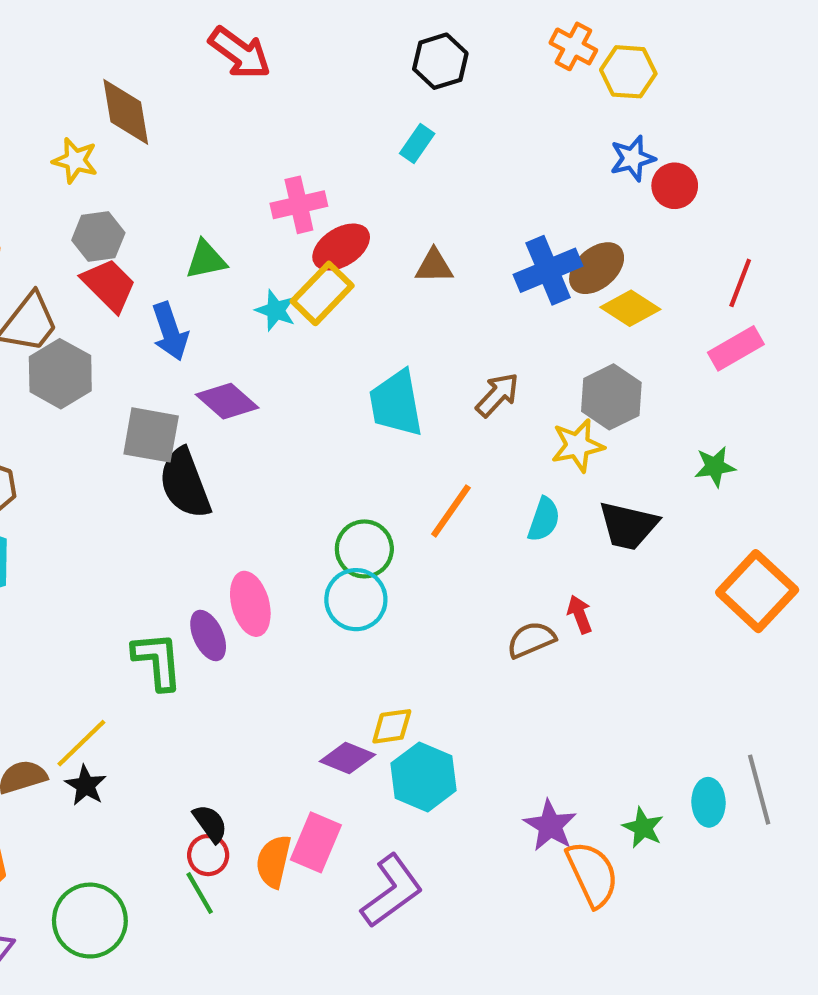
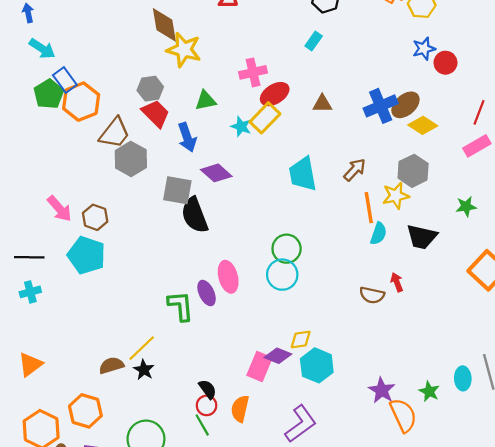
yellow star: (75, 160) -> (184, 50), moved, size x1.5
orange line: (451, 511) -> (369, 208), moved, turned -44
brown semicircle: (531, 640) -> (372, 295), turned -145
pink rectangle: (316, 842) -> (260, 367), moved

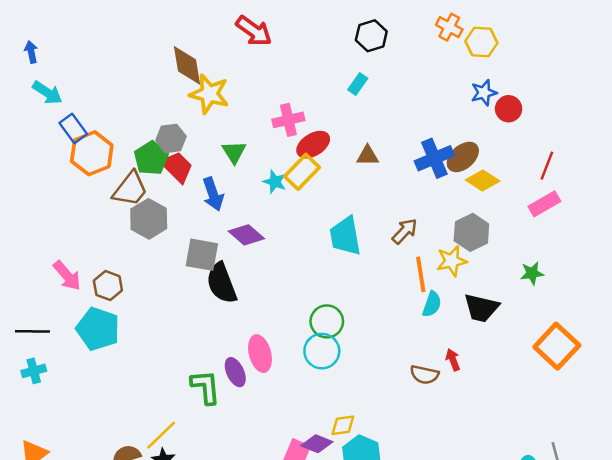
green pentagon: (49, 94) -> (151, 158), moved
green triangle: (205, 101) -> (234, 152), turned -50

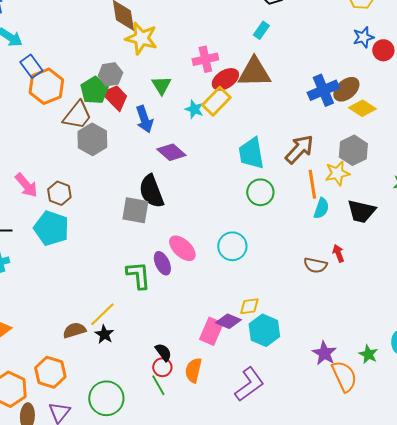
brown triangle: (368, 156) -> (254, 72), moved, size x1.8
brown arrow: (405, 231) -> (299, 149), size x1.4
gray square: (202, 255) -> (135, 210), moved
green circle: (327, 321) -> (260, 192), moved
pink ellipse: (260, 354) -> (182, 248), turned -32

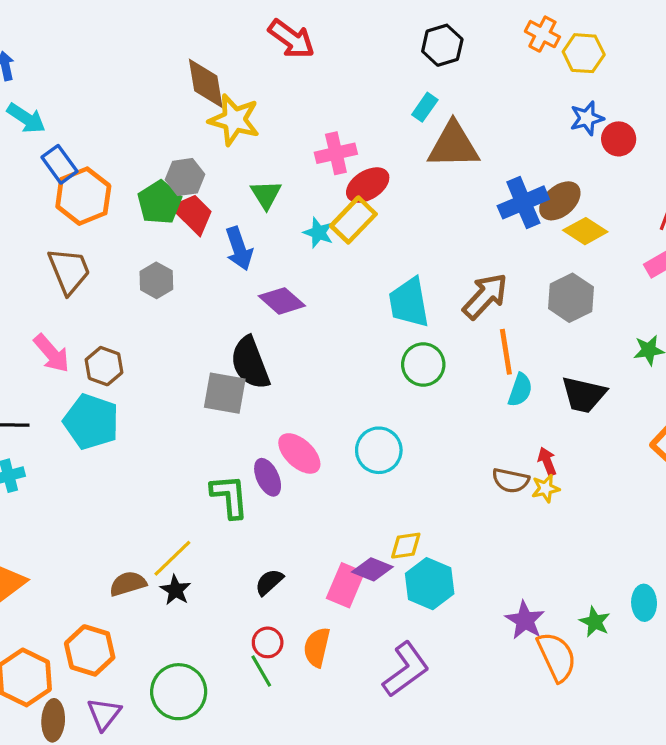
brown triangle: (254, 72) -> (453, 145), moved
brown trapezoid: (77, 115) -> (69, 271), moved, turned -60
gray hexagon: (92, 139) -> (156, 280), size x0.7
yellow star: (337, 173) -> (546, 488), moved, size x0.7
black semicircle: (163, 352) -> (269, 582), moved, turned -96

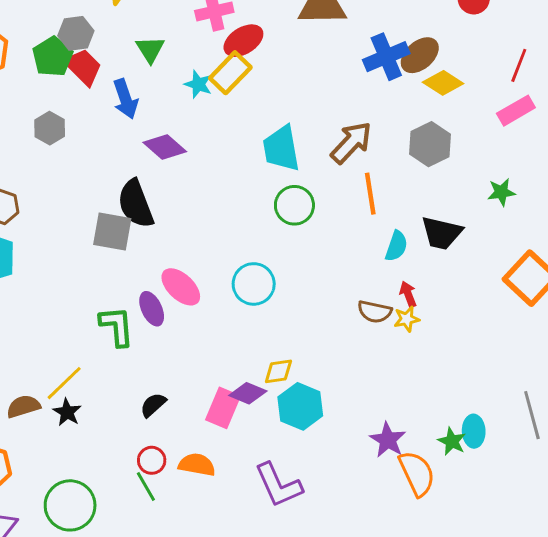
cyan semicircle: (520, 390) -> (396, 246), moved
cyan ellipse: (644, 603) -> (474, 431), moved
orange semicircle: (317, 647) -> (197, 465), turned 87
purple L-shape: (406, 669) -> (278, 485), turned 102

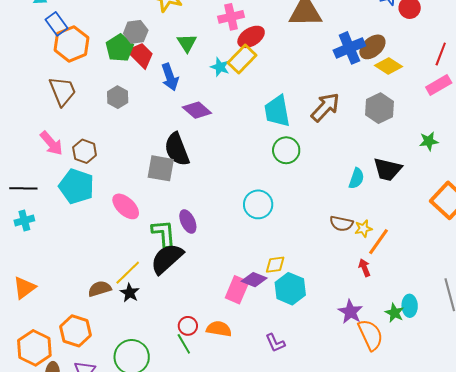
orange line: (370, 194) -> (378, 242), moved, turned 44
pink ellipse: (181, 287) -> (126, 206), moved
red arrow: (408, 294) -> (364, 268), moved
black semicircle: (153, 405) -> (167, 259), moved, size x1.8
purple L-shape: (278, 485) -> (275, 343), size x0.6

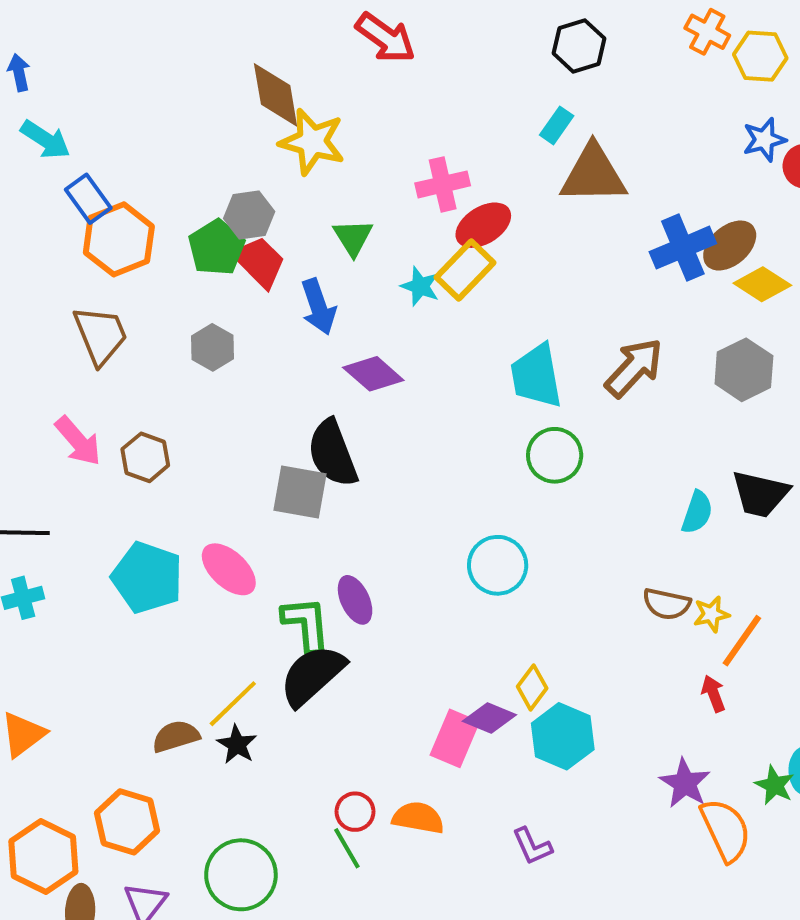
cyan pentagon: (77, 186) -> (147, 577), moved
yellow diamond: (275, 265) -> (532, 687), turned -45

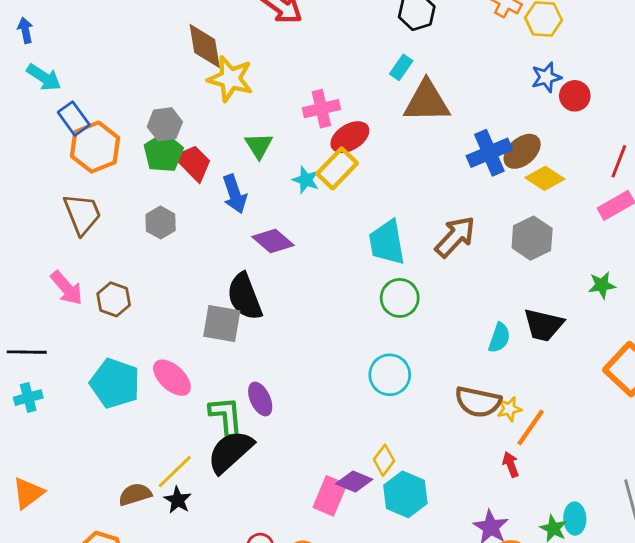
gray hexagon: (249, 215) -> (165, 124), moved
cyan circle: (498, 565) -> (390, 375), moved
brown semicircle: (667, 604) -> (478, 402), size x1.4

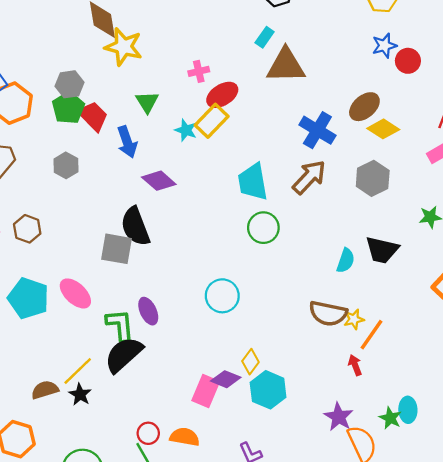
pink cross: (321, 109) -> (199, 71), size x0.7
blue cross: (489, 153) -> (317, 130), moved, turned -36
cyan circle: (390, 375) -> (222, 296), moved

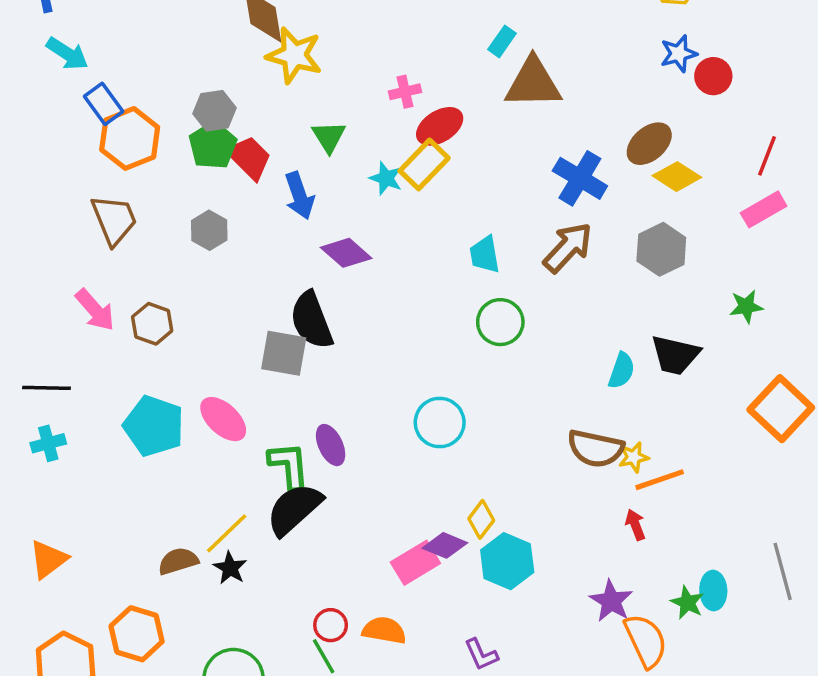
cyan trapezoid: (253, 182) -> (485, 255), size x0.7
orange line: (371, 335) -> (660, 480), turned 36
pink rectangle: (206, 391) -> (415, 563), turned 36

